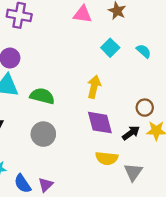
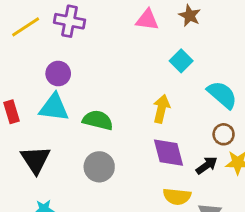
cyan semicircle: (144, 51) -> (222, 95), moved, size x1.6

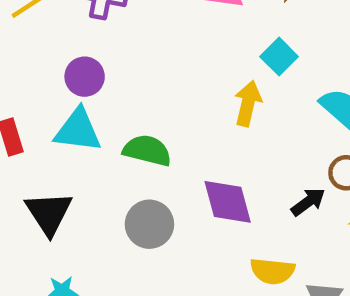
yellow arrow: (161, 109) -> (248, 103), moved
purple diamond: (168, 153) -> (228, 202), moved
black arrow: (207, 165) -> (308, 202), moved

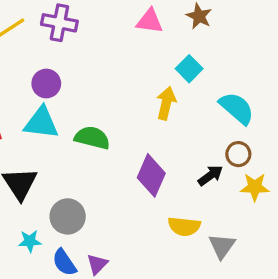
purple diamond: (228, 202) -> (151, 175), turned 39
gray circle: (149, 224) -> (68, 216), moved

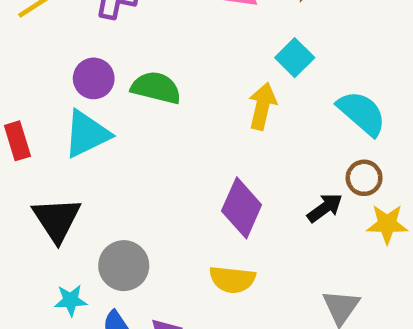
cyan triangle: (41, 123) -> (87, 134), turned -33
green semicircle: (92, 138) -> (156, 88), moved
yellow semicircle: (184, 226) -> (232, 279), moved

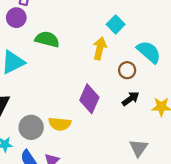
purple circle: (94, 78) -> (16, 18), moved
brown circle: (364, 178) -> (127, 70), moved
yellow semicircle: (232, 279) -> (60, 124), moved

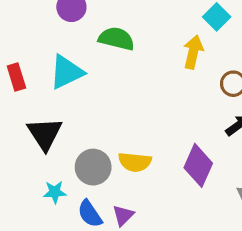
purple diamond: (89, 99) -> (198, 165), moved

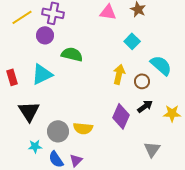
yellow arrow: (193, 52) -> (119, 74), moved
purple diamond: (198, 165) -> (121, 116), moved

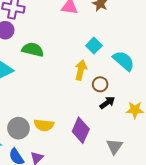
cyan square: (132, 41) -> (94, 46), moved
brown circle: (142, 81) -> (100, 84), moved
purple diamond: (121, 116) -> (81, 130), moved

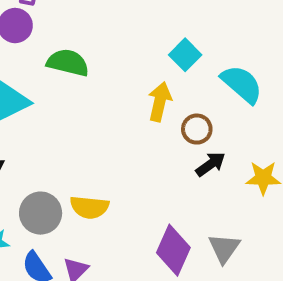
purple diamond: (81, 130) -> (173, 250), moved

